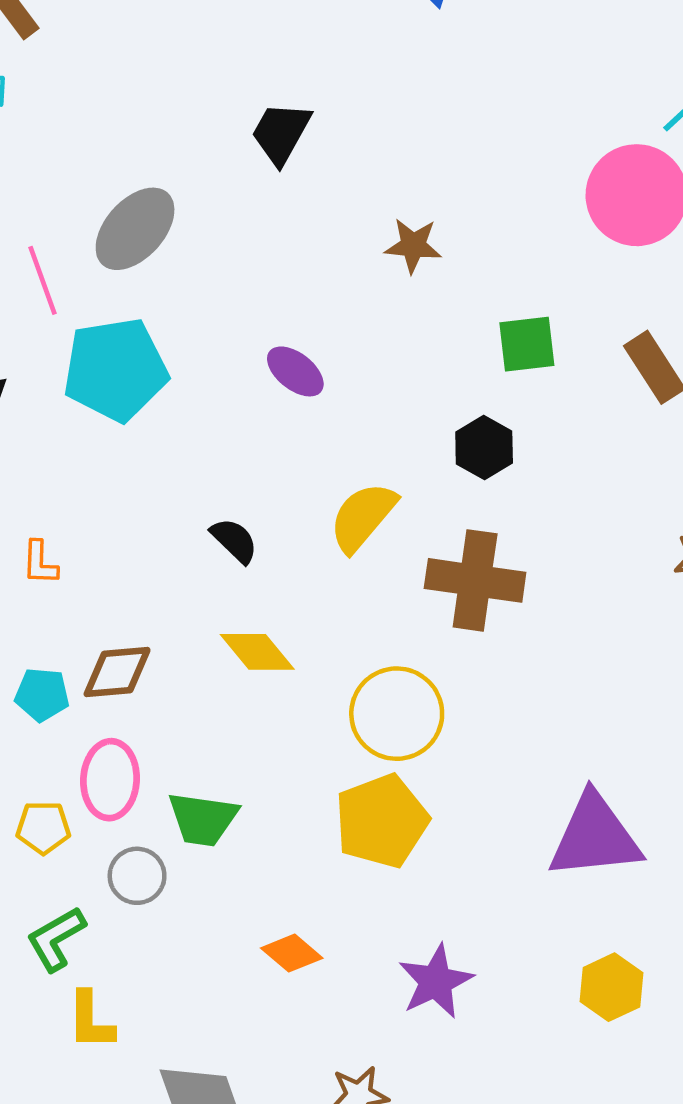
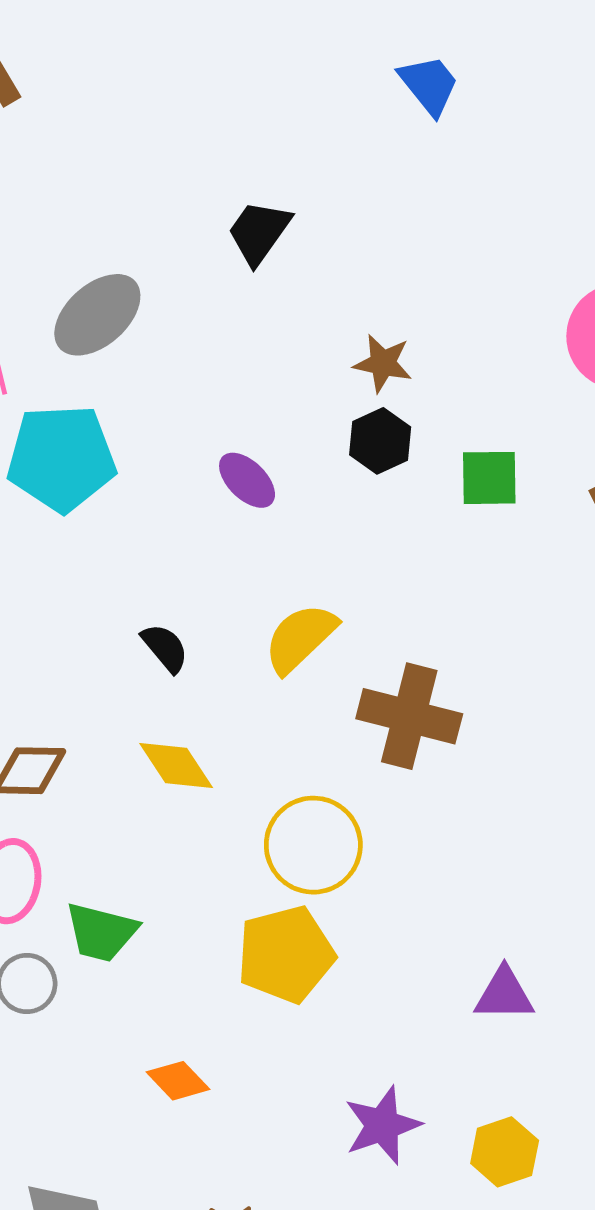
black hexagon: (484, 448) -> (380, 441), moved
purple triangle: (595, 836) -> (504, 994), size x0.6
purple star: (436, 981) -> (382, 1125), moved

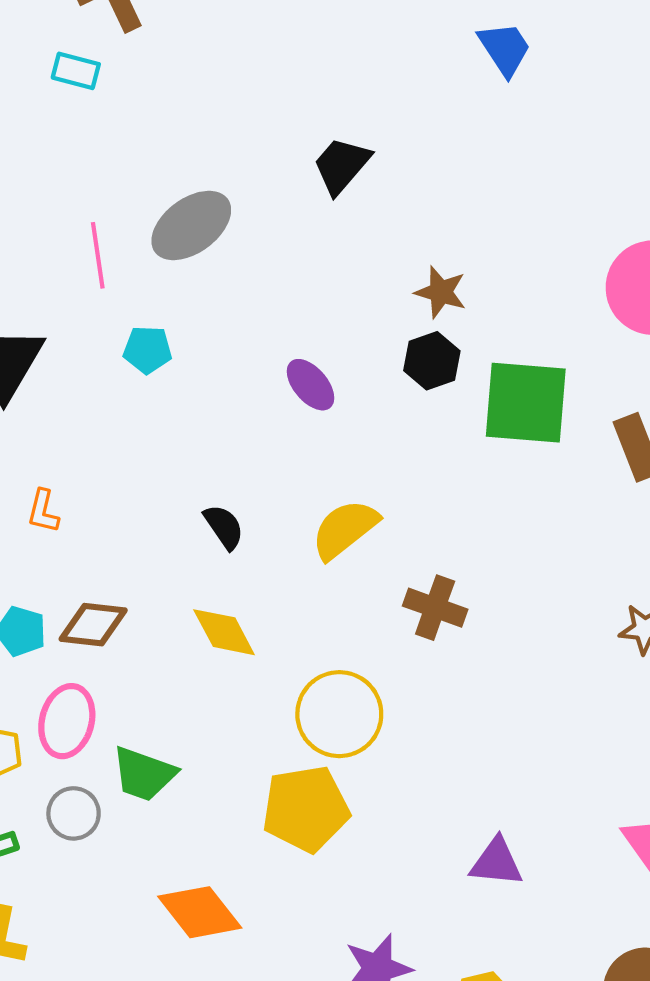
cyan pentagon: (61, 458) -> (147, 350), size x0.5
green square: (489, 478) -> (526, 403), size x1.6
brown cross: (409, 716) -> (435, 608), size x0.7
orange diamond: (178, 1081) -> (200, 912), size x1.5

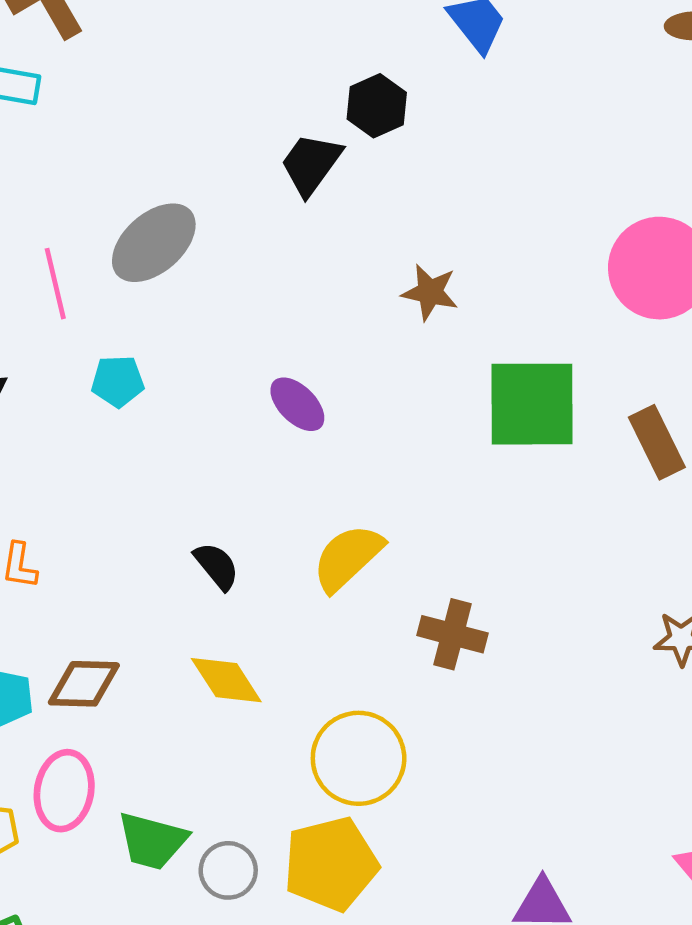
black hexagon: (432, 361) -> (377, 106), moved
gray circle: (74, 813) -> (228, 870), moved

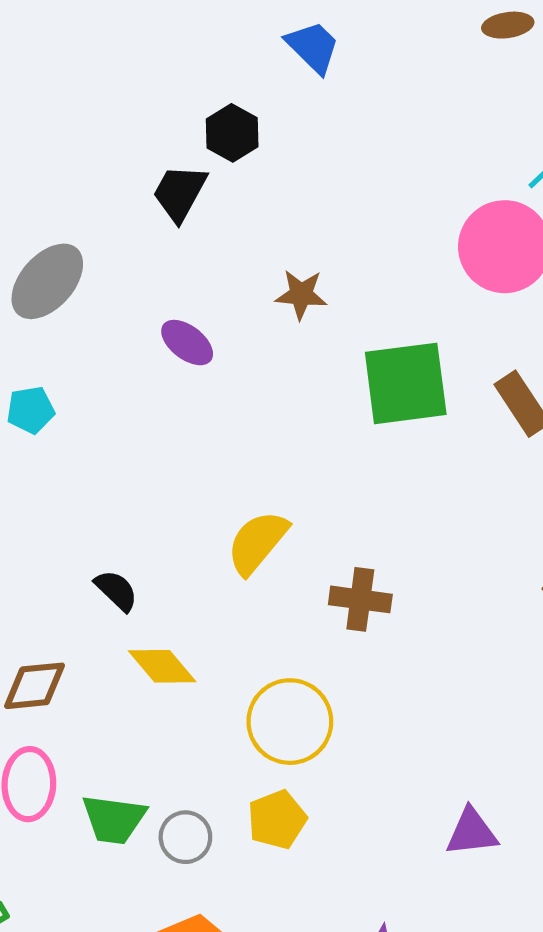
purple ellipse: (297, 404) -> (187, 343), moved
black semicircle: (217, 566) -> (116, 590), moved
yellow pentagon: (331, 864) -> (277, 820), size x0.7

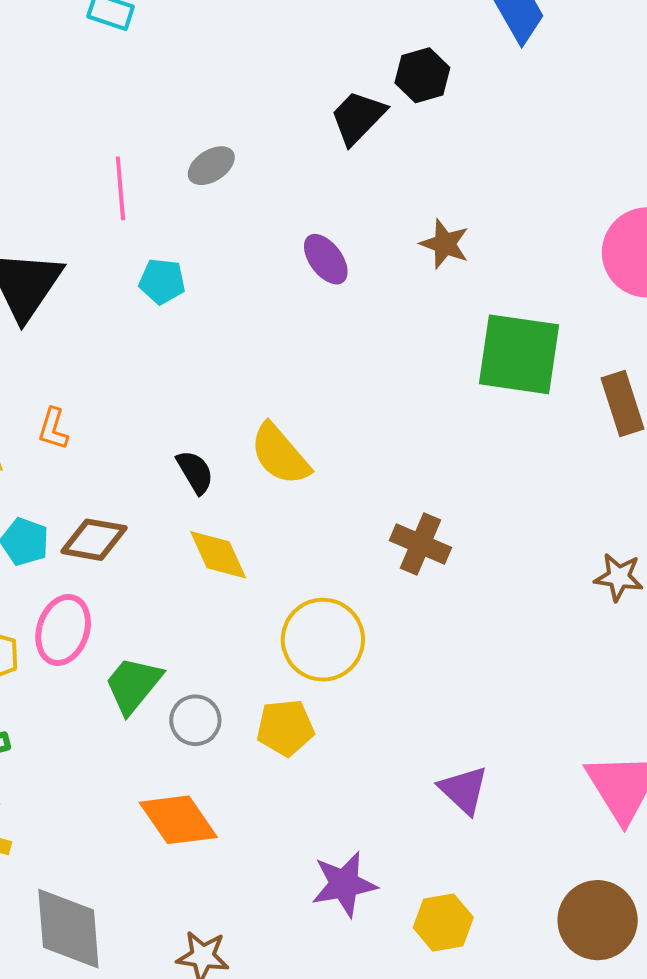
gray ellipse: (47, 281) -> (211, 166), size x0.6
yellow semicircle: (257, 542) -> (280, 454), moved, turned -96
green trapezoid: (114, 819) -> (133, 685), turned 106
purple triangle: (472, 832) -> (464, 790), turned 34

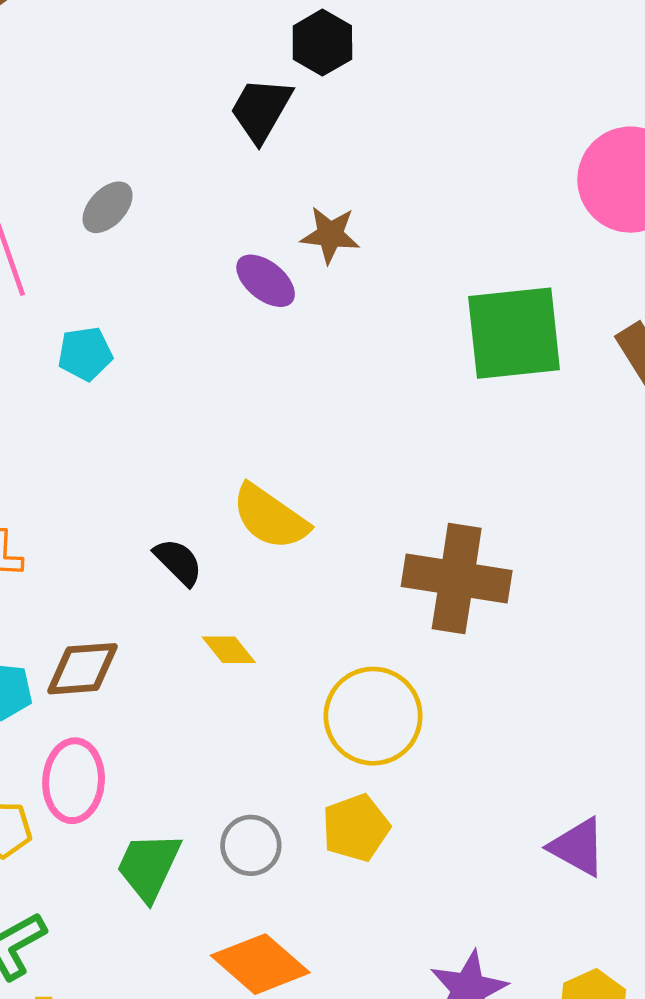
brown star: (445, 244) -> (330, 235), moved
brown cross: (420, 544) -> (457, 578), size x1.5
yellow diamond: (218, 555) -> (229, 650), size x0.7
green trapezoid: (133, 685) -> (149, 866), moved

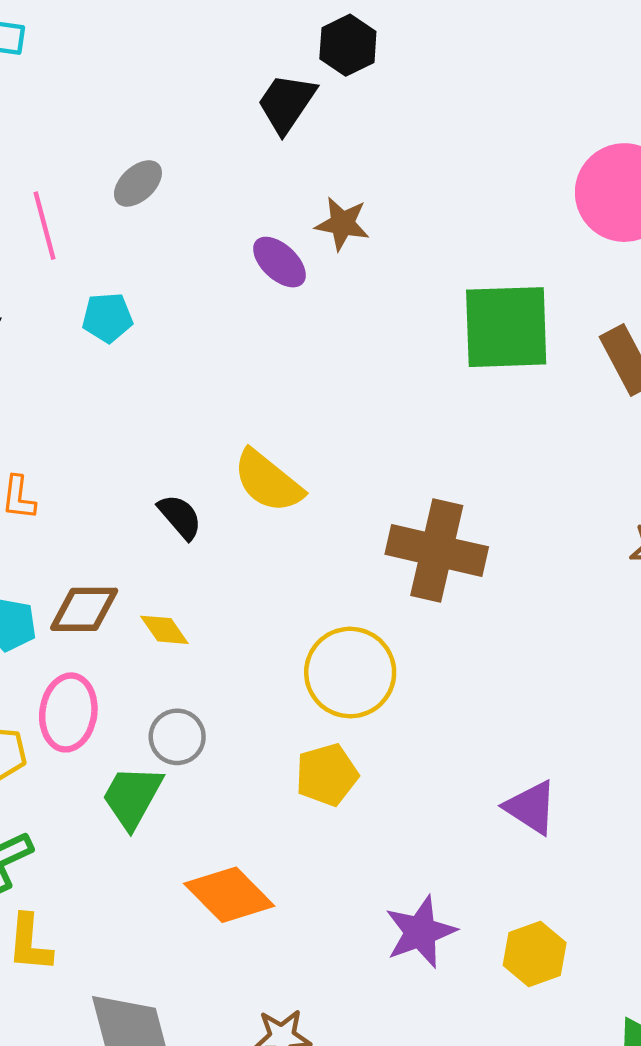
yellow diamond: (229, 650) -> (164, 630), moved
gray circle: (251, 845) -> (177, 737), moved

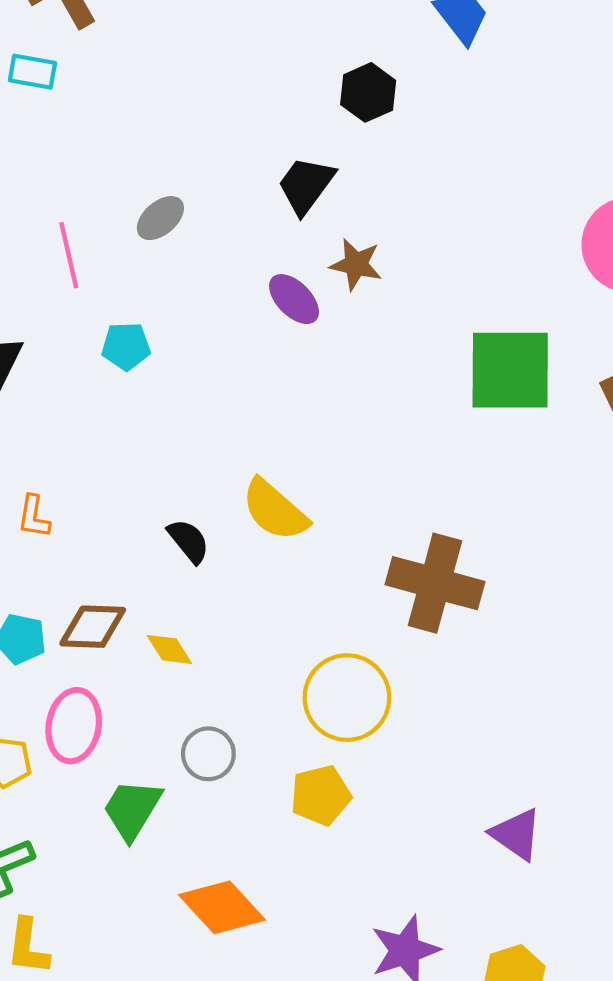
black trapezoid: (287, 103) -> (306, 185), moved
gray circle: (177, 737) -> (208, 754), moved

